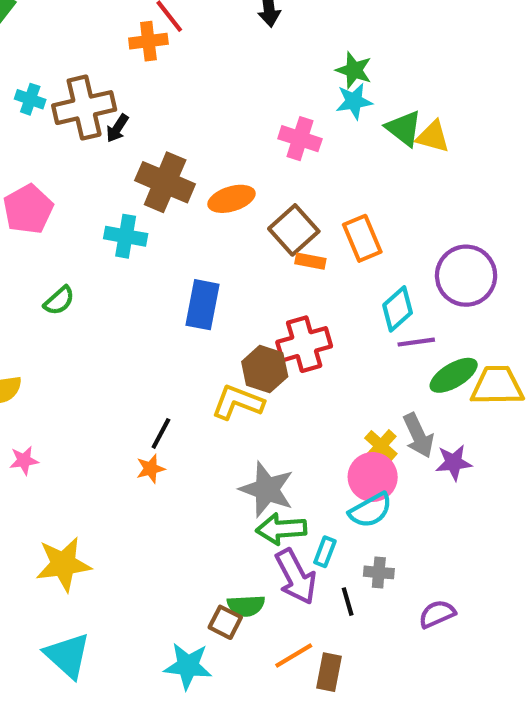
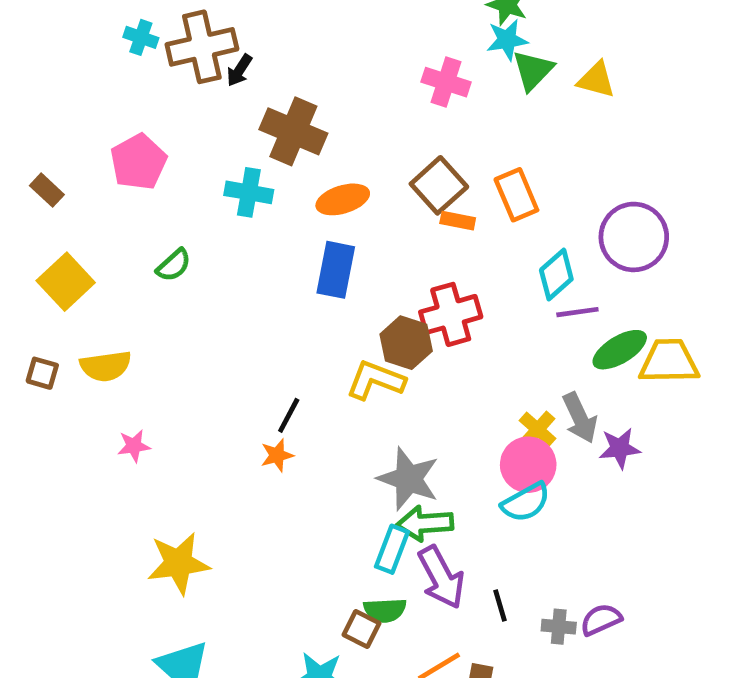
green triangle: (404, 128) -> (533, 70), moved, turned 36
orange ellipse: (231, 199) -> (343, 199), moved
cyan rectangle: (325, 552) -> (392, 549), moved, size x1.4
gray cross: (379, 572) -> (559, 627), moved

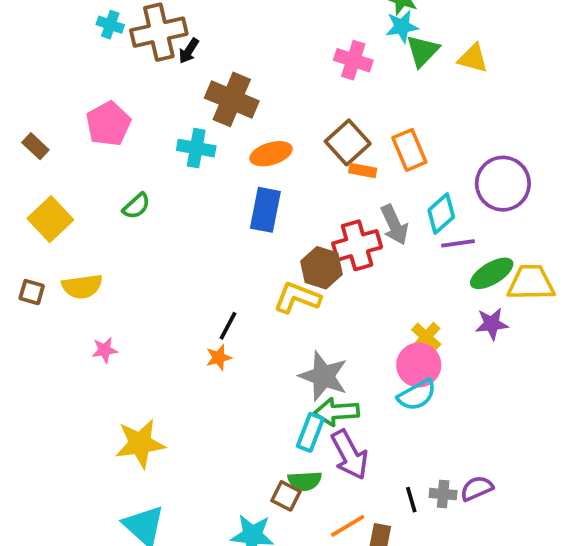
gray arrow: (580, 418) -> (394, 225), moved
purple star: (620, 448) -> (492, 324), moved
black line: (500, 606) -> (411, 500), moved

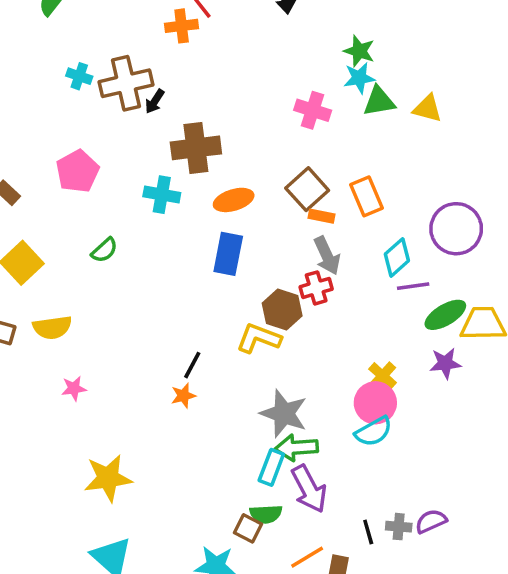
green triangle: (422, 51) -> (379, 101), turned 36
brown cross: (232, 99) -> (196, 148), turned -30
gray arrow: (394, 225) -> (327, 256), moved
red cross: (357, 245) -> (316, 288), size x0.7

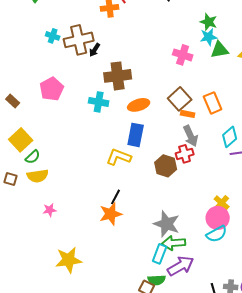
green semicircle: (104, 250) -> (33, 157), moved
yellow L-shape: (259, 338) -> (119, 157), moved
orange star: (183, 396) -> (111, 214), size x1.6
purple arrow: (309, 489) -> (181, 266), turned -92

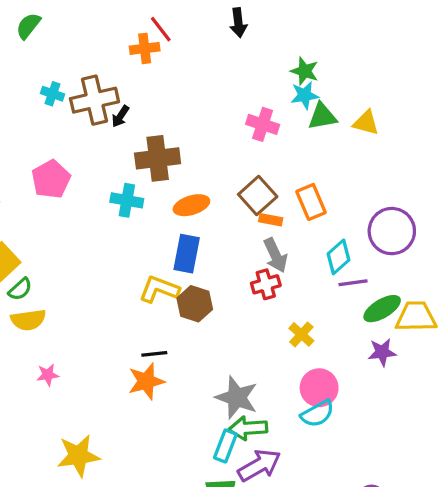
brown hexagon: (166, 166) -> (195, 304), moved
black line: (116, 197) -> (154, 354), turned 56
yellow cross: (222, 203) -> (301, 334), moved

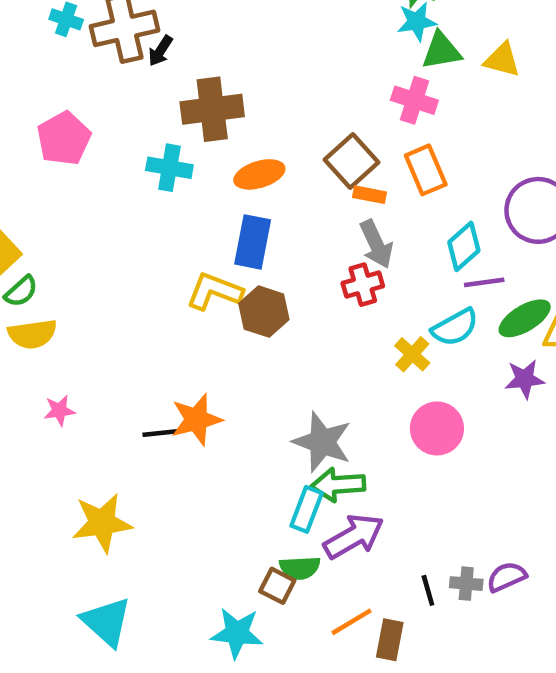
pink cross: (263, 124) -> (414, 100), moved
black line: (154, 354) -> (160, 433), moved
cyan semicircle: (317, 414) -> (455, 327), moved

